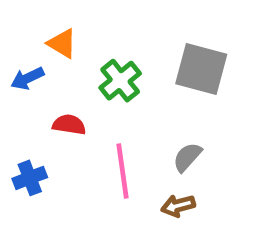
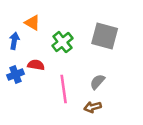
blue arrow: (27, 78) -> (14, 41), turned 126
blue cross: (30, 178) -> (15, 75), moved

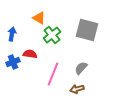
orange triangle: (32, 23) -> (39, 18), moved
pink line: (64, 89) -> (53, 74), turned 30

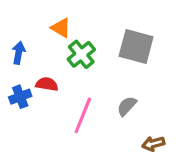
brown arrow: (77, 89) -> (153, 144), moved

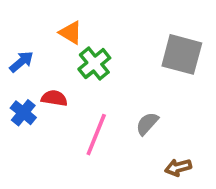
gray square: (136, 47) -> (182, 54), moved
blue arrow: (19, 53) -> (21, 62), turned 40
blue cross: (20, 97) -> (23, 113), turned -30

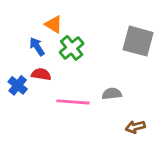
blue arrow: (21, 62) -> (37, 47), moved, turned -84
gray semicircle: (147, 124) -> (112, 94), turned 42
pink line: (96, 135) -> (73, 102), turned 72

